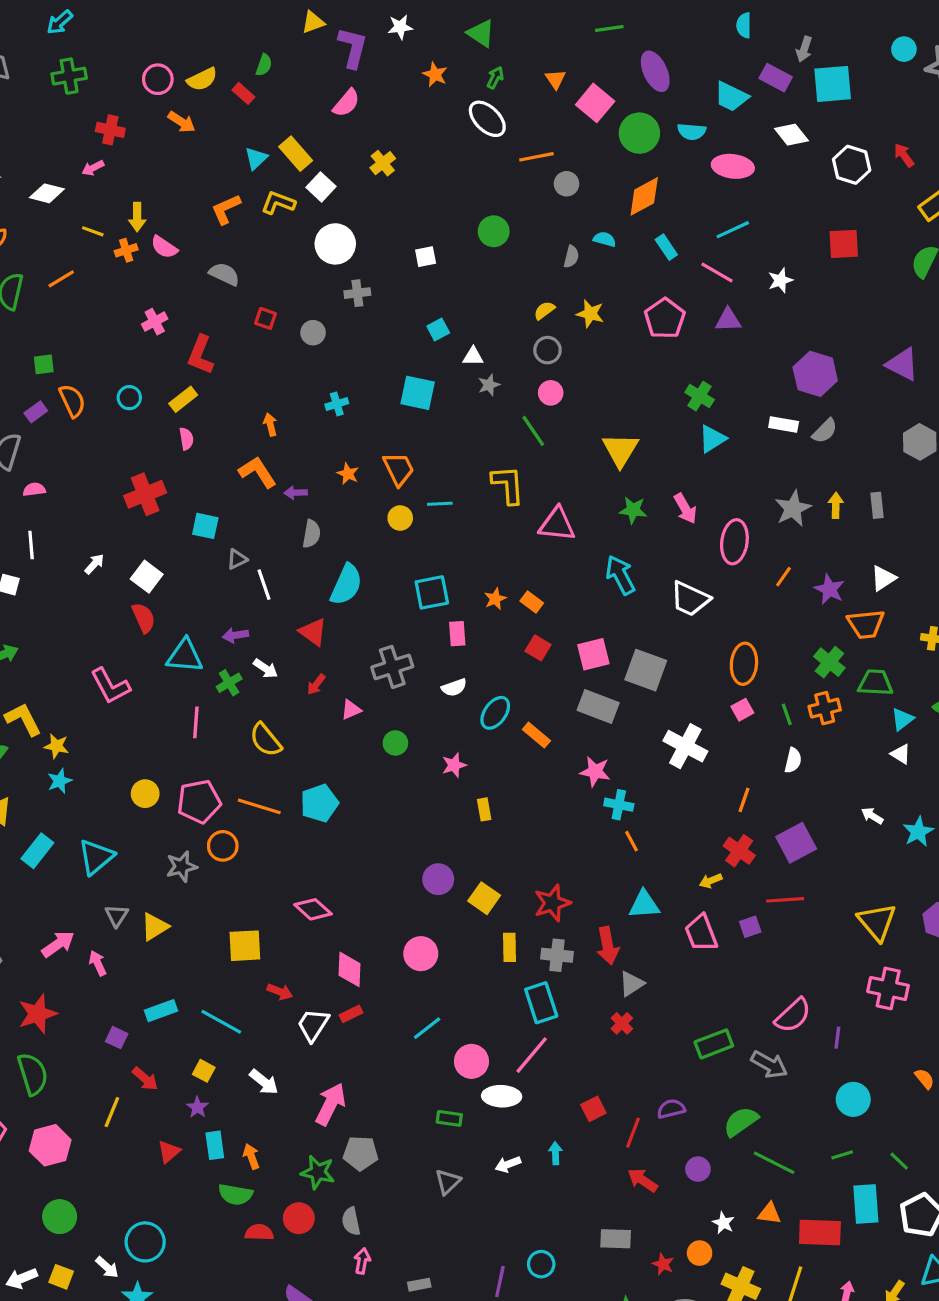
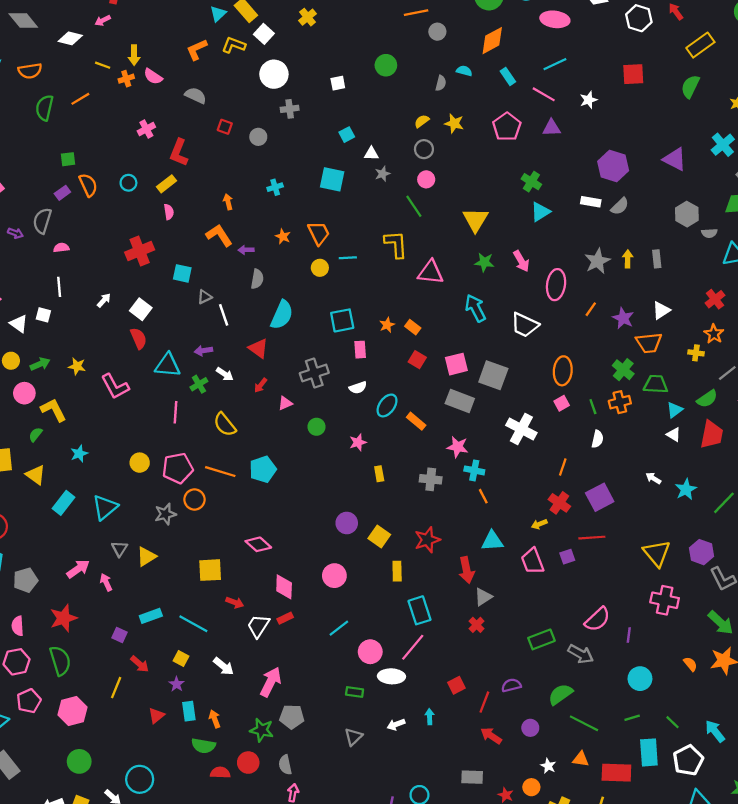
yellow star: (56, 746) -> (77, 366), moved
gray cross: (557, 955) -> (431, 479), moved

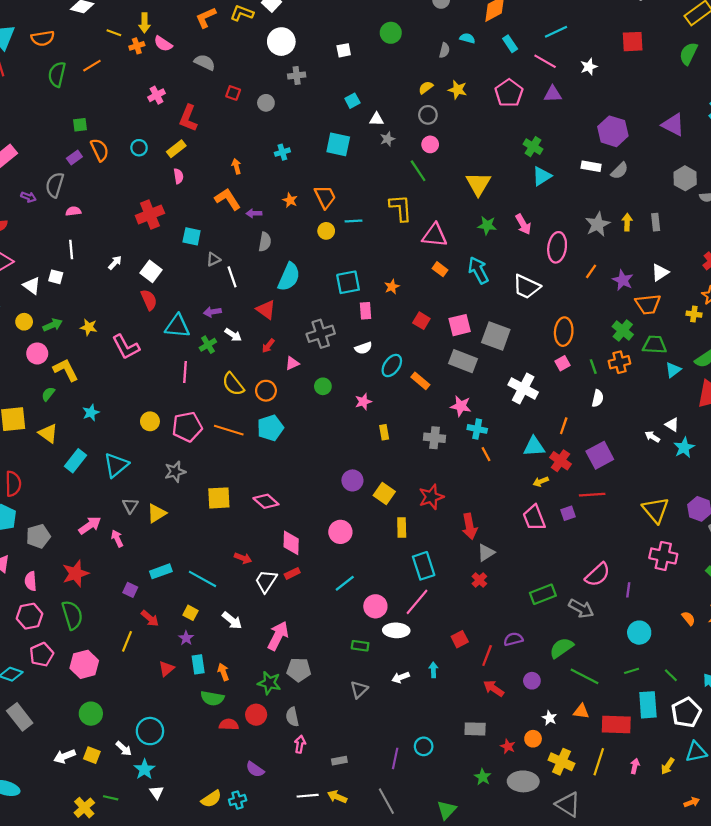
orange rectangle: (413, 327) -> (440, 269), moved
white triangle: (674, 435) -> (672, 425), moved
orange circle: (194, 500) -> (266, 391), moved
cyan triangle: (492, 541) -> (534, 447), moved
yellow square: (210, 570) -> (219, 498), moved

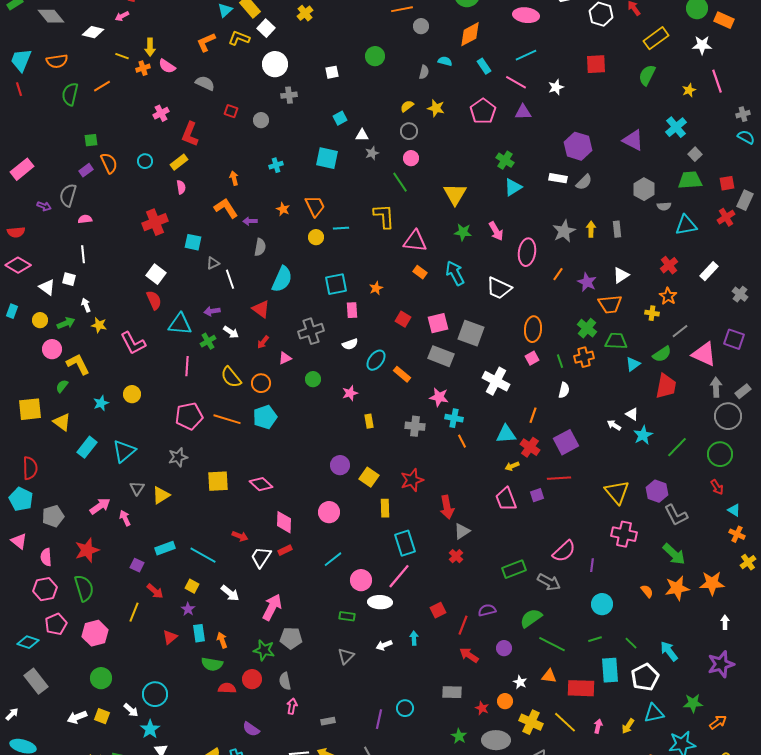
white arrow: (115, 263) -> (86, 305), moved, turned -64
yellow circle: (150, 421) -> (132, 394), moved
yellow line: (599, 762) -> (565, 722), turned -65

